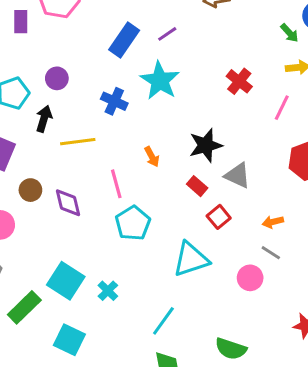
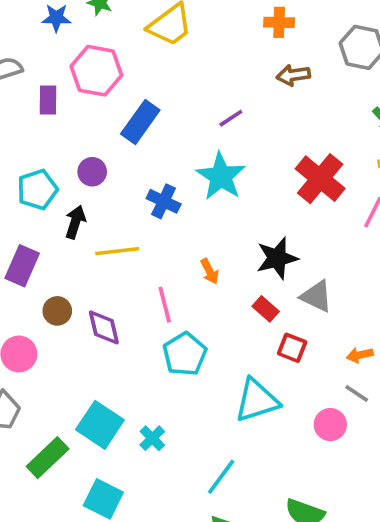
blue rectangle: (124, 40) -> (140, 122), moved
red cross: (239, 81) -> (320, 179), size x1.5
red square: (219, 217) -> (292, 348), turned -30

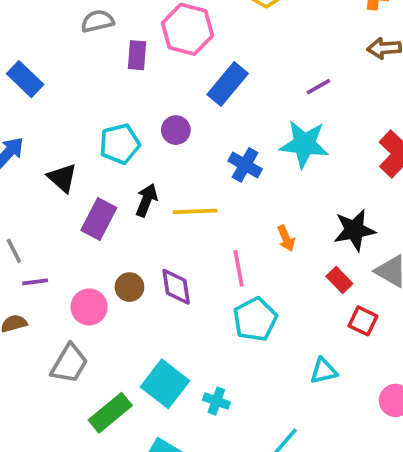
cyan star: (221, 176) -> (304, 144), turned -30
black arrow: (75, 222) -> (146, 200), moved
brown circle: (57, 311) -> (129, 287), moved
cyan triangle: (257, 400) -> (324, 371), size x0.6
cyan cross: (152, 438) -> (216, 401), turned -30

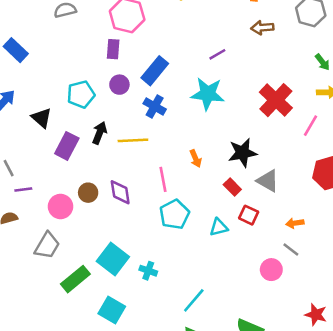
purple rectangle: (137, 55) -> (113, 49), moved
blue rectangle: (228, 84) -> (155, 71), moved
blue cross: (245, 165) -> (155, 106), moved
cyan triangle: (324, 371) -> (219, 227), moved

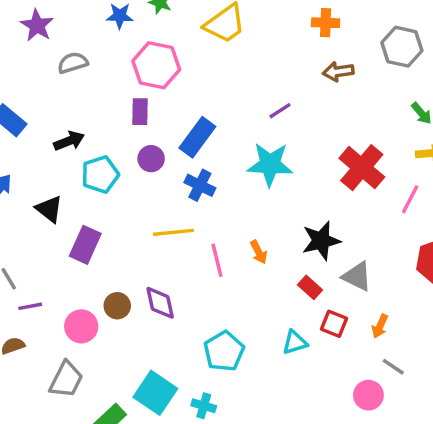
black arrow: (99, 133) -> (69, 141), moved, turned 50
pink line: (163, 179) -> (217, 260), moved
cyan pentagon: (175, 214) -> (224, 351), moved
orange arrow: (295, 223) -> (380, 326), moved, turned -54

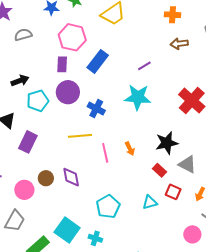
blue rectangle: (197, 137) -> (98, 61), moved
purple circle: (151, 159) -> (68, 92), size x1.5

